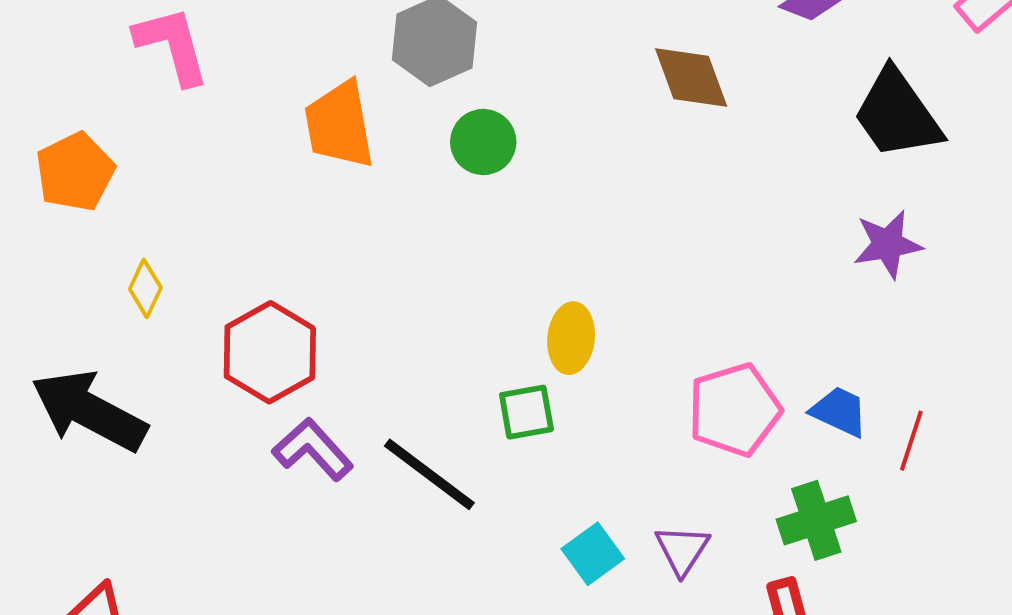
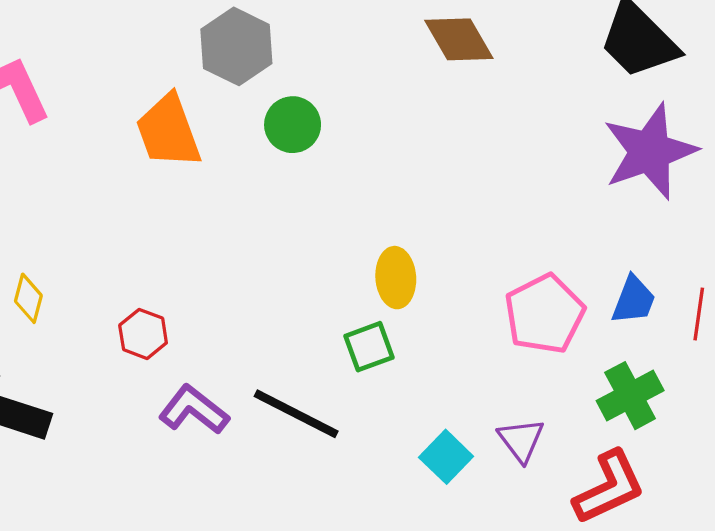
purple star: (888, 244) -> (650, 151), size x1.6
red hexagon: (270, 352) -> (143, 334), size x0.6
blue trapezoid: (839, 412) -> (634, 300), turned 96

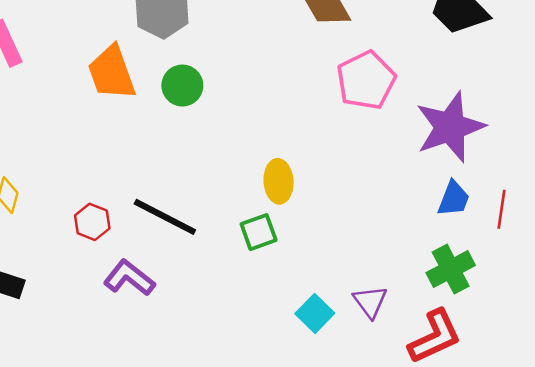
green circle: (293, 125) -> (182, 86), moved
purple star: (650, 151) -> (450, 127), moved
pink pentagon: (545, 314) -> (366, 80), moved
black line: (296, 414) -> (165, 217), moved

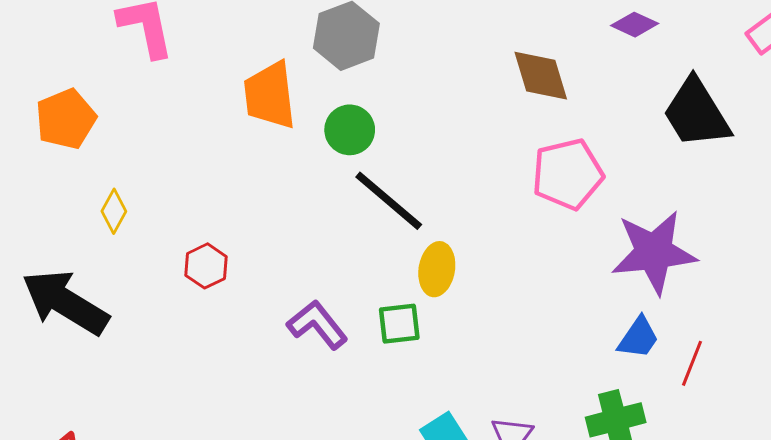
black line: (165, 217) -> (389, 201), moved
purple L-shape: (129, 278) -> (317, 325), moved

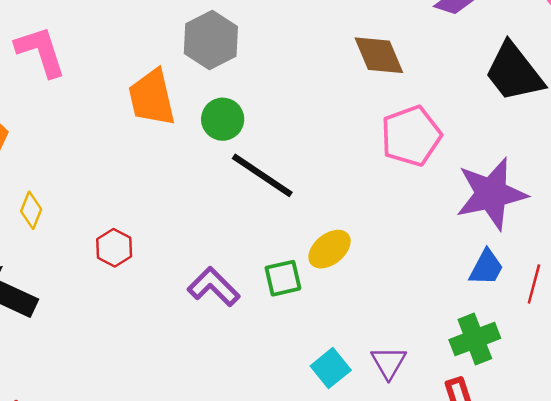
yellow ellipse: (437, 269) -> (330, 249), moved, turned 48

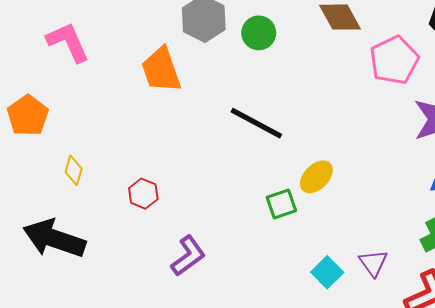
green circle: (223, 119) -> (259, 33), moved
pink pentagon: (411, 136) -> (394, 60), moved
purple L-shape: (214, 287) -> (188, 256), moved, turned 105

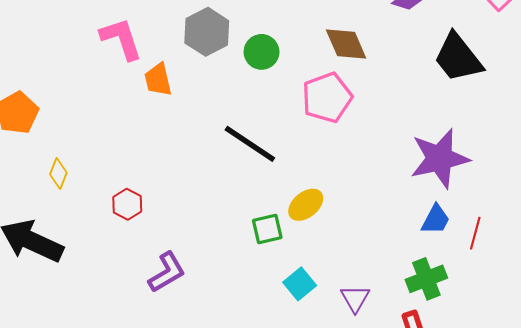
pink L-shape: (68, 42) -> (121, 39), moved
pink pentagon: (394, 60) -> (327, 98), moved
orange trapezoid: (161, 70) -> (158, 80), size x0.7
cyan square: (327, 272) -> (300, 284), moved

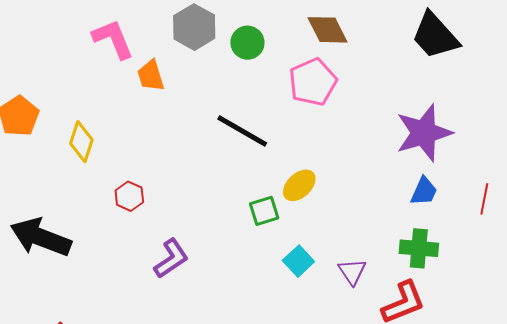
yellow diamond: (58, 173) -> (81, 142), moved, size x1.4
red line: (475, 233) -> (484, 199), moved
green cross: (426, 279) -> (419, 248), turned 30

